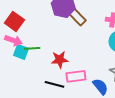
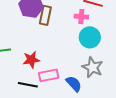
brown rectangle: (77, 16) -> (45, 15), turned 60

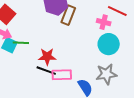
gray star: (92, 67) -> (106, 74), turned 30
black line: (28, 85) -> (46, 71), moved

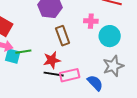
brown rectangle: (68, 15) -> (63, 36), moved, turned -30
pink cross: (104, 22) -> (91, 21), moved

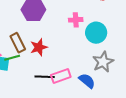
brown rectangle: (63, 36) -> (18, 43), moved
red star: (52, 60) -> (39, 47), moved

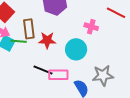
cyan circle: (96, 33) -> (76, 49), moved

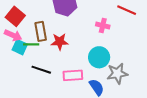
cyan circle: (76, 49) -> (99, 57), moved
black line: (43, 70) -> (41, 70), moved

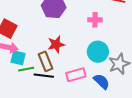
brown rectangle: (41, 31) -> (46, 61), moved
green line: (31, 44) -> (26, 69), moved

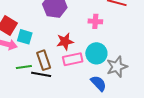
red star: (56, 44) -> (65, 41), moved
cyan square: (18, 58) -> (25, 37), moved
pink rectangle: (76, 75) -> (73, 59), moved

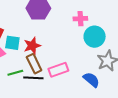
red star: (65, 41) -> (32, 46), moved
cyan circle: (96, 53) -> (95, 37), moved
pink rectangle: (73, 59) -> (58, 70), moved

